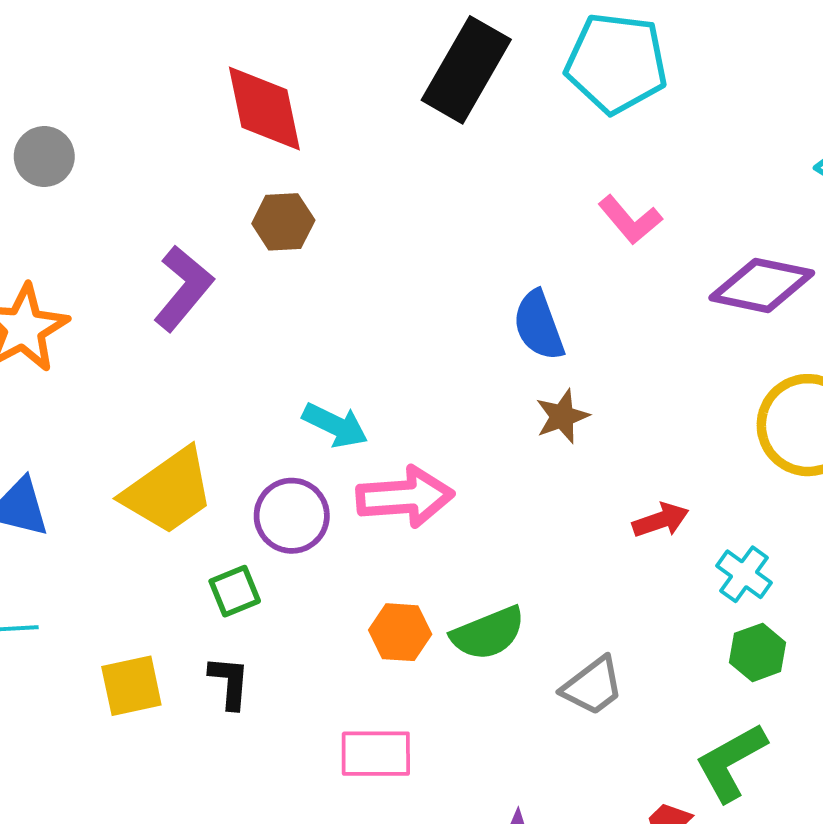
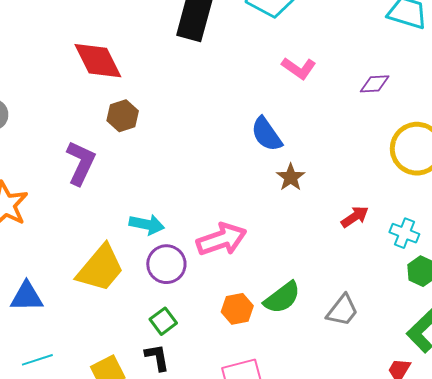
purple diamond: (762, 285) -> (375, 84), size x0.6
cyan arrow: (335, 425) -> (147, 224), moved
green square: (235, 591) -> (163, 321), moved

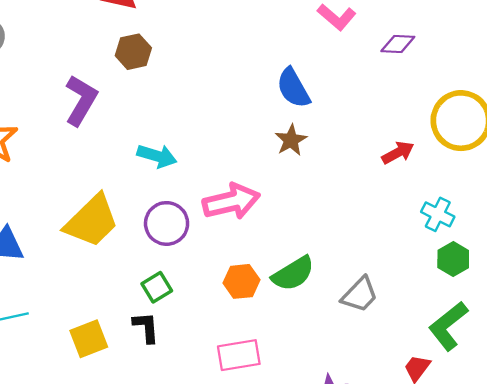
purple diamond: (375, 84) -> (398, 44), moved
brown star: (291, 177) -> (291, 140), moved
red arrow: (355, 217) -> (398, 153), moved
cyan arrow: (147, 224) -> (157, 156), moved

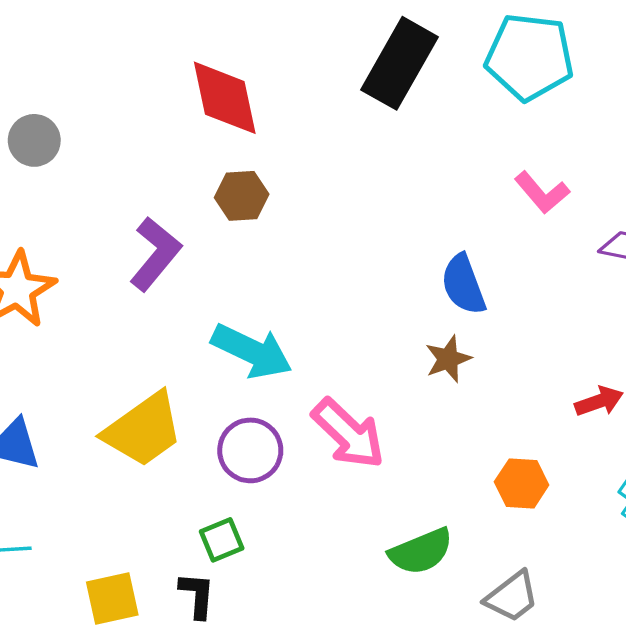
cyan arrow: (157, 156) -> (252, 351), size x1.4
pink arrow: (231, 201) -> (348, 434), turned 48
orange hexagon: (241, 281) -> (522, 483), moved

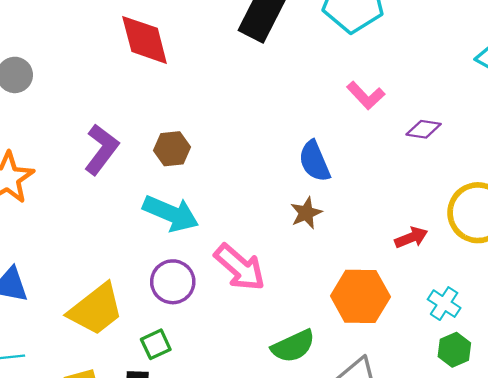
brown hexagon: (242, 196) -> (172, 149), moved
yellow trapezoid: (143, 430) -> (96, 309), moved
orange hexagon: (522, 483) -> (360, 296), size x1.6

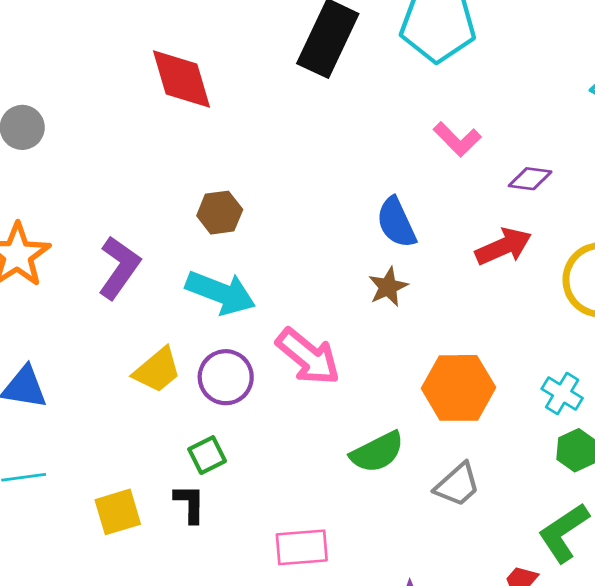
purple L-shape: (102, 149) -> (119, 268), moved
red arrow: (411, 238) -> (503, 246), moved, size x1.4
yellow trapezoid: (96, 309) -> (157, 370), moved, size x0.7

